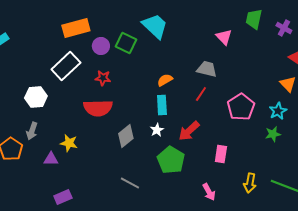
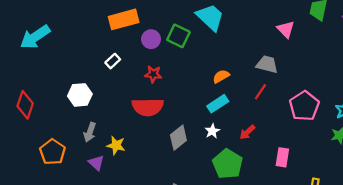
white rectangle: (66, 66) -> (113, 61), size x0.5
cyan rectangle: (162, 105) -> (218, 104), turned 60
gray arrow: (32, 131) -> (90, 132), moved
red arrow: (189, 131) -> (247, 132), size x0.7
purple triangle: (51, 159) -> (96, 163), turned 42

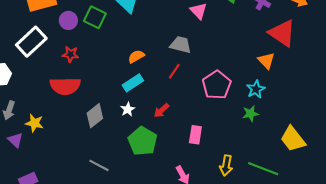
white rectangle: (113, 61) -> (31, 42), size x2.0

